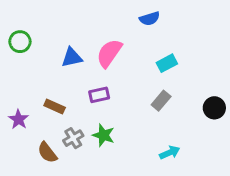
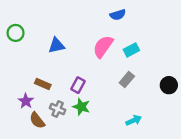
pink semicircle: (109, 53) -> (103, 47), moved
purple rectangle: (99, 95) -> (78, 85), moved, turned -49
purple star: (19, 119) -> (26, 101), moved
gray cross: (73, 138) -> (58, 109), turned -35

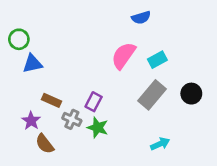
blue triangle: (56, 45) -> (32, 64), moved
gray rectangle: (127, 79) -> (152, 95), size x1.5
black circle: (169, 85) -> (191, 94), moved
gray cross: (58, 109) -> (72, 119), moved

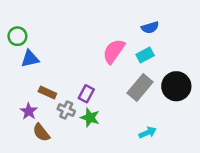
blue semicircle: (141, 18) -> (150, 27), moved
black circle: (191, 94) -> (176, 86), size x1.5

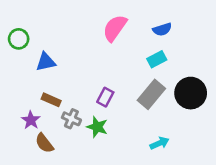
pink semicircle: (114, 51) -> (115, 28), moved
blue triangle: (30, 59) -> (46, 62), moved
purple rectangle: (86, 94) -> (105, 97), moved

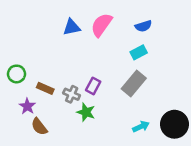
green circle: (19, 39) -> (17, 74), moved
blue triangle: (46, 62) -> (72, 27), moved
black circle: (191, 93) -> (174, 124), moved
gray cross: (71, 119) -> (72, 94), moved

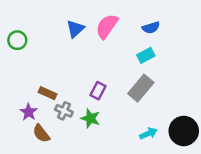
blue triangle: (72, 27) -> (75, 29), turned -30
green circle: (17, 74) -> (17, 40), moved
gray cross: (72, 94) -> (64, 111), moved

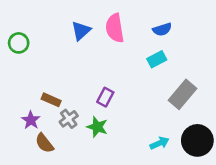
pink semicircle: (107, 26) -> (115, 28), turned -44
gray rectangle: (141, 88) -> (182, 94), moved
gray cross: (64, 111) -> (69, 119), turned 30

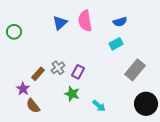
brown rectangle: (51, 100) -> (38, 74), turned -72
gray cross: (69, 119) -> (58, 68), moved
cyan arrow: (159, 143) -> (99, 106), moved, turned 64

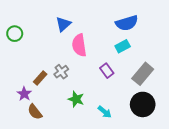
pink semicircle: (85, 21) -> (79, 45), moved
blue semicircle: (120, 22) -> (127, 23), size x1.5
purple rectangle: (78, 72) -> (107, 71), moved, turned -64
black circle: (146, 104) -> (143, 104), moved

